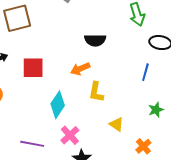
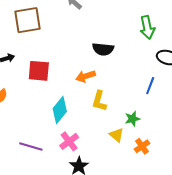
green star: (156, 110) -> (132, 119), moved
orange cross: (143, 146) -> (142, 146), moved

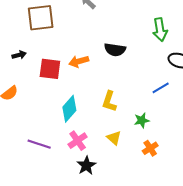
orange arrow: (86, 76) -> (79, 61), moved
blue line: (150, 86) -> (161, 88), turned 36
yellow triangle: (117, 135) -> (114, 138), moved

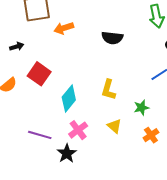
orange arrow: (79, 61) -> (64, 28), moved
red square: (50, 69) -> (39, 74), moved, turned 30
black star: (86, 166) -> (67, 153), moved

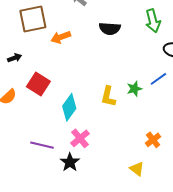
black semicircle: (112, 38) -> (110, 29), moved
green star: (141, 108) -> (134, 89), moved
yellow triangle: (114, 126) -> (137, 169), moved

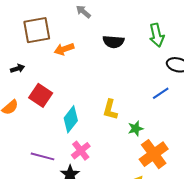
green star: (134, 89) -> (136, 128), moved
orange cross: (153, 140) -> (154, 154), size x1.8

